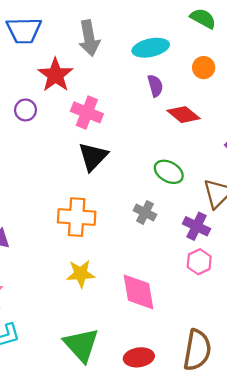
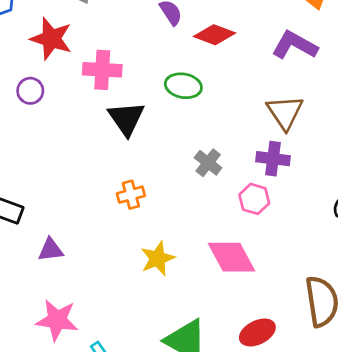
green ellipse: (169, 172) -> (183, 86), moved
gray cross: (145, 212) -> (208, 163), turned 30
orange cross: (77, 217) -> (131, 195), size x0.6
pink hexagon: (199, 262) -> (254, 199), moved

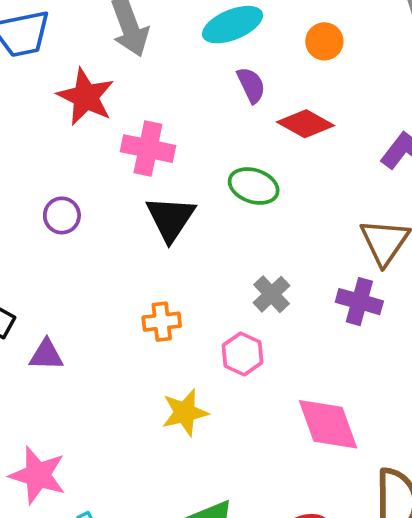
purple circle: (30, 91) -> (62, 215), moved
pink hexagon: (254, 199) -> (242, 354), moved
purple triangle: (51, 250) -> (46, 355), moved
pink diamond: (232, 257) -> (328, 424), moved

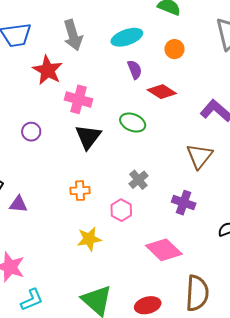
purple cross: (359, 302) -> (184, 203), moved
pink diamond: (328, 424) -> (164, 250), turned -30

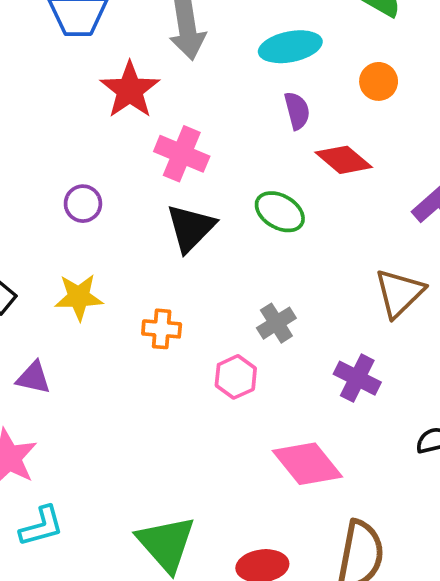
purple triangle: (18, 204) -> (34, 378), moved
yellow star: (89, 239) -> (79, 297), moved

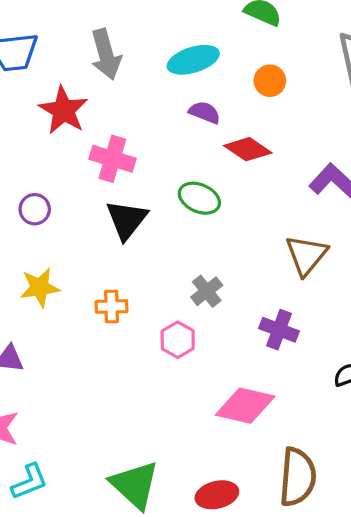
purple semicircle: (297, 111) -> (205, 112), turned -48
pink diamond: (307, 464) -> (245, 406), turned -32

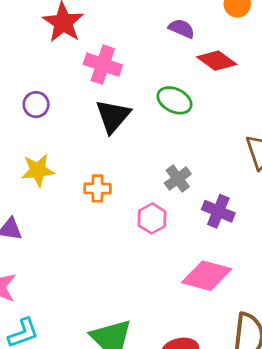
purple cross: (279, 330) -> (218, 211), moved

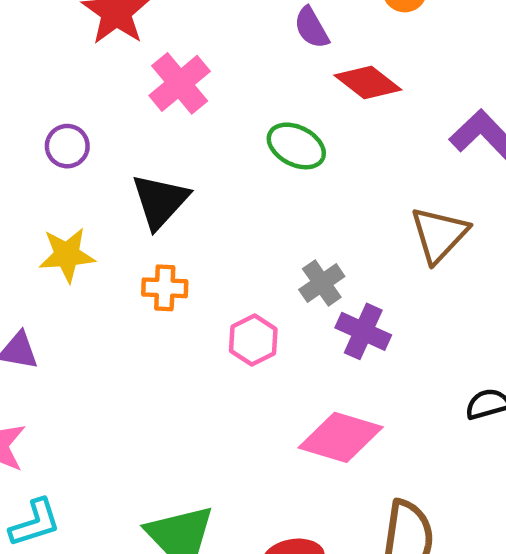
purple semicircle: (182, 29) -> (311, 28), turned -145
pink cross: (103, 65) -> (180, 83), turned 30
black triangle: (113, 116) -> (160, 201), moved
gray cross: (178, 179) -> (322, 283), moved

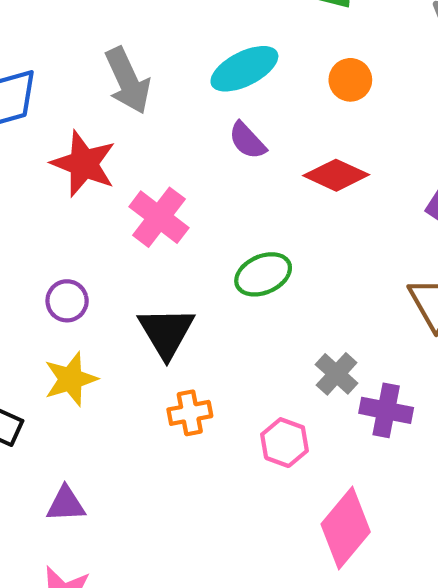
purple semicircle: (311, 28) -> (247, 141), moved
green ellipse: (296, 146) -> (263, 274), moved, turned -38
yellow star: (67, 255) -> (71, 379), moved
pink diamond: (341, 437) -> (346, 528), moved, turned -54

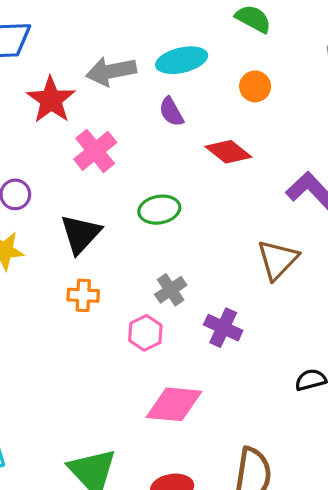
gray arrow: (128, 81) -> (111, 71), moved, turned 90
gray cross: (337, 374) -> (171, 290), moved
pink diamond: (346, 528) -> (174, 404), turned 42

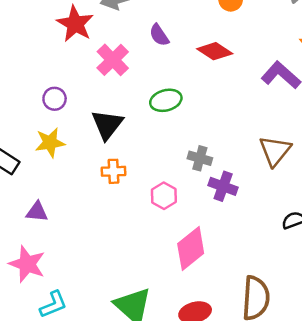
purple semicircle: (171, 112) -> (159, 35), moved
brown triangle: (278, 260) -> (275, 151), moved
gray cross: (171, 290) -> (200, 158), moved, turned -35
pink diamond: (174, 404) -> (191, 248), turned -39

